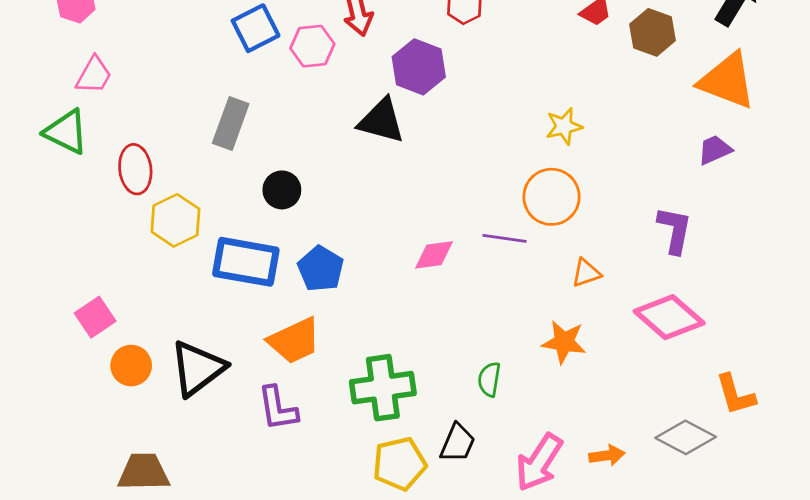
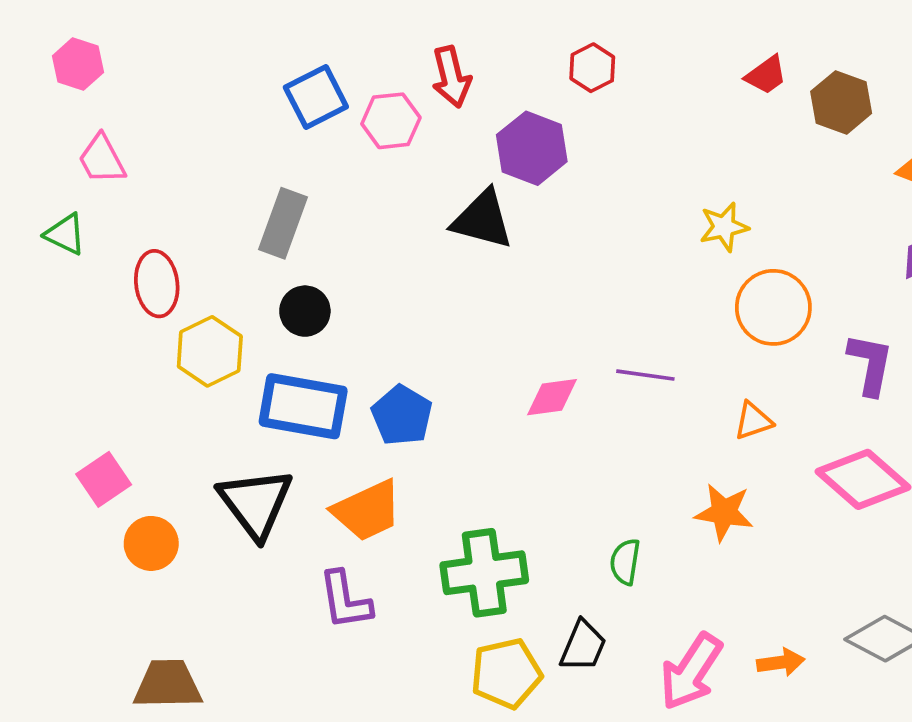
pink trapezoid: (94, 75) -> (102, 159), turned 123
green triangle: (66, 132) -> (65, 234), size x0.7
black circle: (282, 190) -> (305, 311), moved
orange circle: (552, 197) -> (773, 307), moved
black triangle: (198, 368) -> (256, 503), moved, turned -30

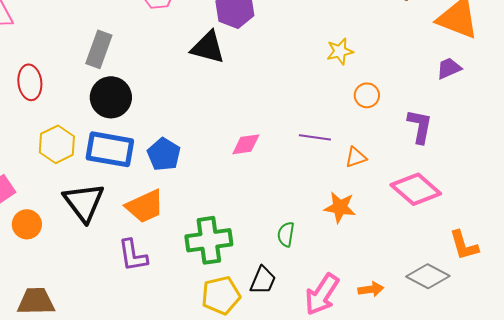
orange circle: (773, 307) -> (367, 95), size x0.6
black circle: (305, 311) -> (111, 97), size x1.5
yellow hexagon: (210, 351) -> (57, 144), moved
purple line: (645, 375) -> (315, 137), moved

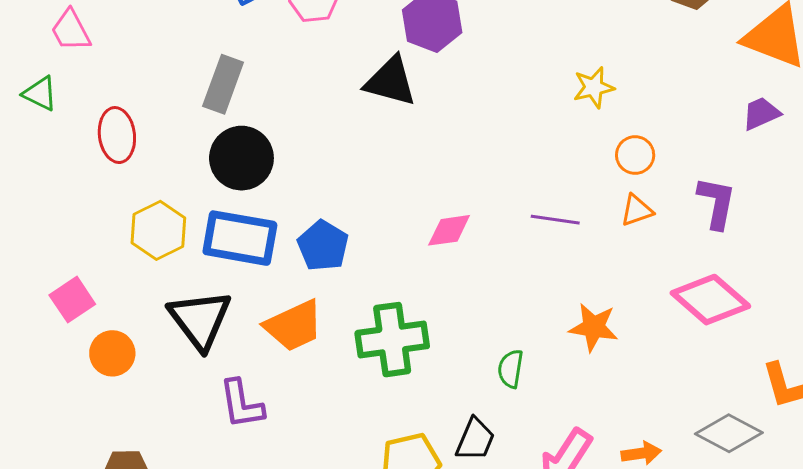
orange triangle: (356, 157) -> (637, 210), moved
green cross: (209, 240) -> (392, 340), moved
purple L-shape: (133, 255) -> (241, 404), moved

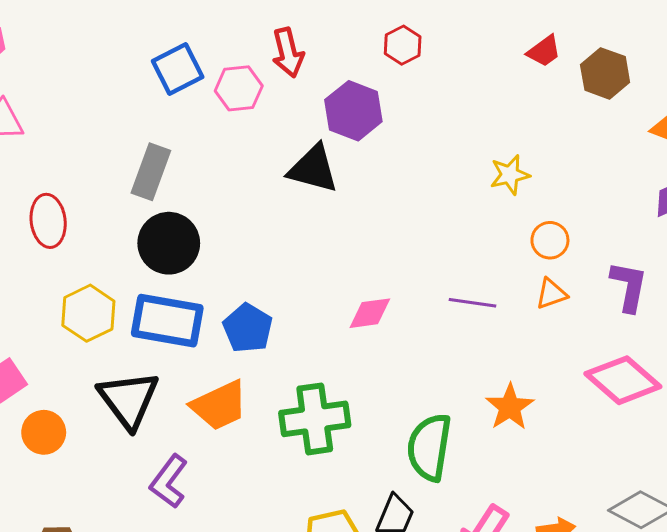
orange star: (594, 327) -> (510, 407), turned 30
green semicircle: (511, 369) -> (429, 447), size x1.8
purple L-shape: (241, 404) -> (169, 481), turned 46

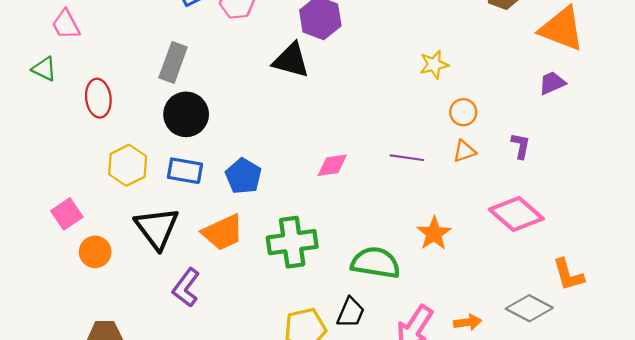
purple L-shape: (629, 286) -> (521, 146), size x0.7
blue rectangle: (167, 321) -> (185, 171), size x0.7
green semicircle: (429, 447) -> (376, 263), turned 90

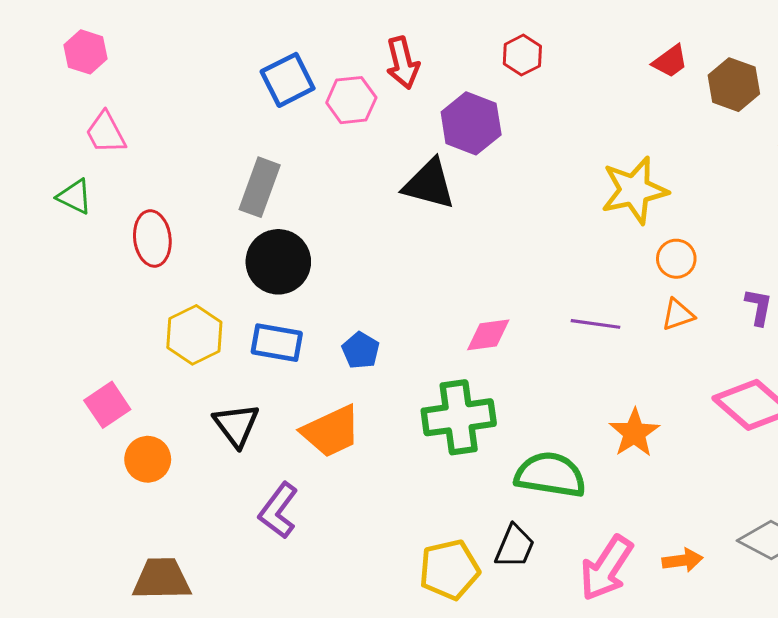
yellow star: (434, 65) -> (634, 190), size x1.6
blue pentagon: (243, 176) -> (361, 350), size x0.7
black triangle: (157, 228) -> (236, 425), size x0.7
green cross: (292, 242) -> (459, 417), moved

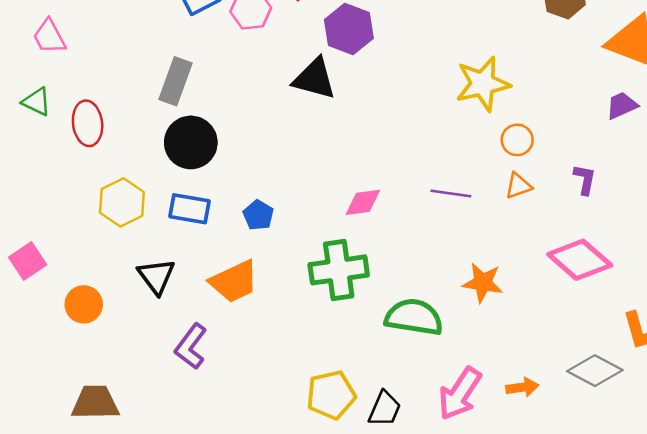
green triangle: (75, 197) -> (37, 102), moved
pink square: (107, 405) -> (28, 261), moved
orange star: (634, 433) -> (483, 283), turned -30
black trapezoid: (515, 546) -> (385, 409), moved

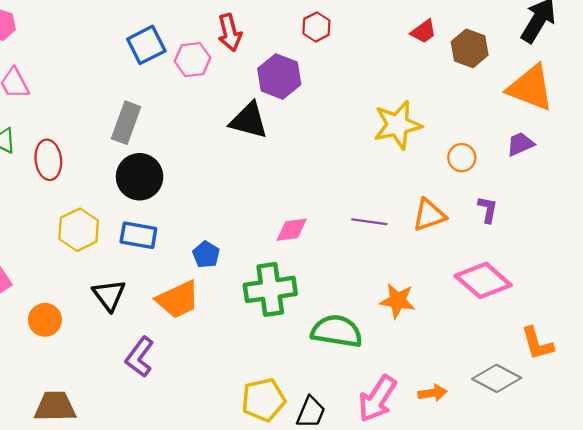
orange circle: (517, 140) -> (462, 158), moved
orange triangle: (518, 186) -> (429, 215), size x1.4
blue pentagon: (258, 215) -> (206, 254), moved

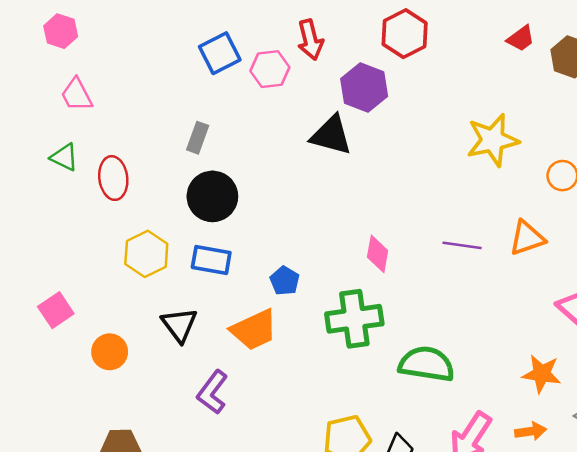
red hexagon: (316, 27) -> (405, 34), size x1.5
gray rectangle: (126, 123) -> (198, 138), size x0.7
pink diamond: (292, 230) -> (378, 254), turned -72
orange star: (398, 301) -> (542, 374), moved

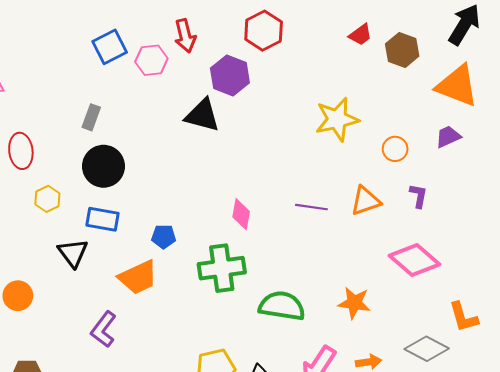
yellow hexagon: (146, 254) -> (47, 199), moved, size x0.7
blue pentagon: (285, 281) -> (164, 237), turned -30
black triangle: (179, 325) -> (73, 253), moved
orange star: (542, 374) -> (354, 303), moved

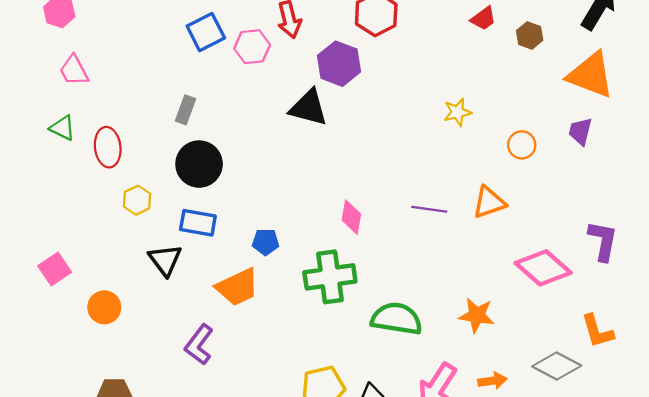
brown hexagon: (402, 50) -> (530, 35), size x0.7
yellow star: (337, 119) -> (457, 112), size x0.6
purple trapezoid: (448, 137) -> (580, 131), turned -52
purple L-shape: (419, 196) -> (603, 241), moved, size x1.5

